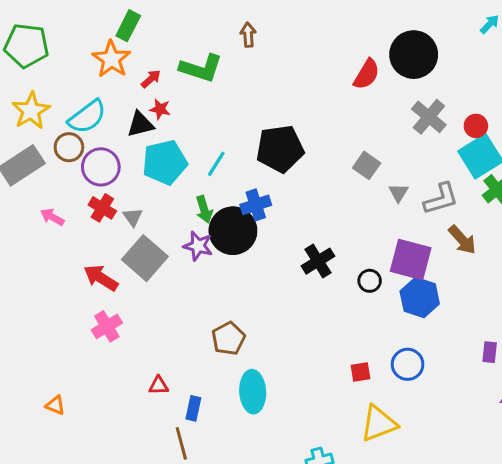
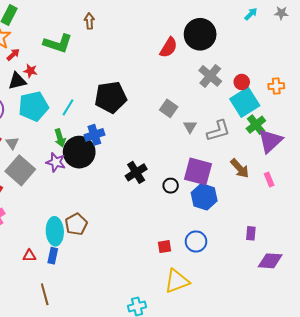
red arrow: (151, 79) -> (13, 55), moved
brown arrow: (462, 240) -> (240, 168), moved
cyan ellipse: (253, 392) -> (55, 231), moved
blue rectangle: (193, 408) -> (53, 256), moved

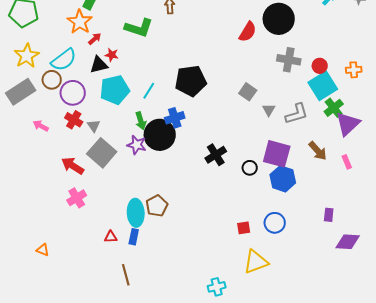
gray cross: (210, 76) -> (289, 60), turned -30

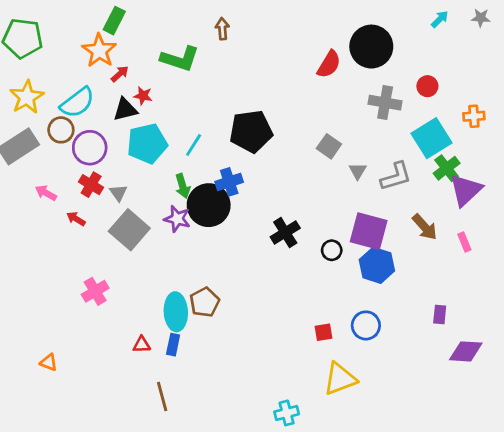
red circle: (320, 66) -> (427, 86), moved
red arrow: (73, 166) -> (76, 219), moved, size x0.6

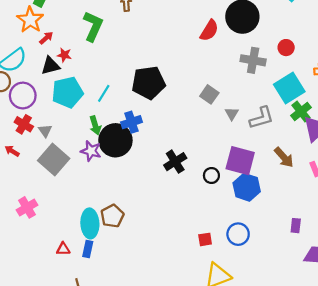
green L-shape: (180, 59) -> (93, 26), turned -84

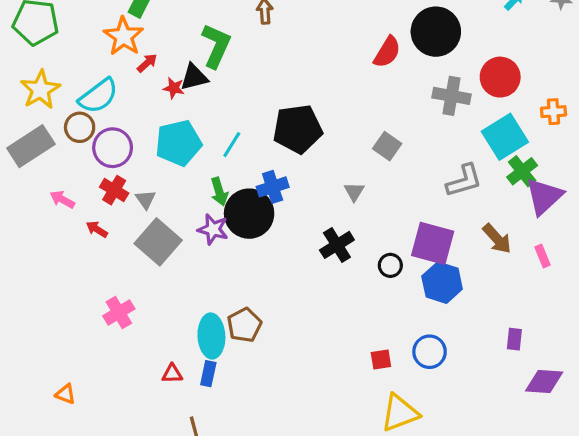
red circle: (286, 48) -> (500, 77), size x1.6
black triangle: (50, 66) -> (194, 77), moved
gray triangle: (232, 114) -> (354, 192), moved

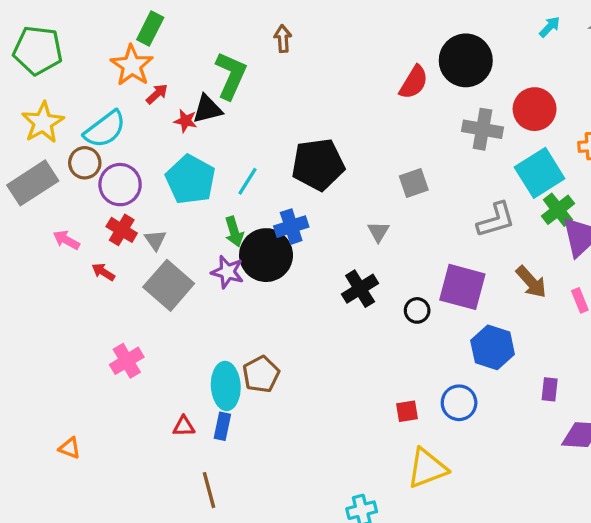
cyan pentagon: (178, 143) -> (191, 180), turned -30
gray square: (387, 146) -> (414, 183), turned 36
blue hexagon: (442, 283) -> (493, 347), moved

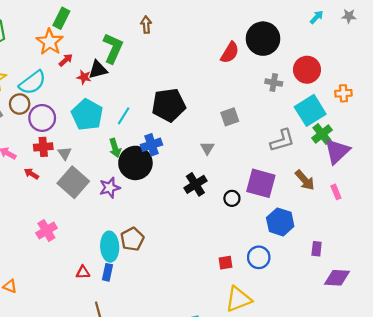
gray cross: (483, 129) -> (274, 83), size x0.7
red cross: (122, 230) -> (43, 147), turned -36
purple star: (227, 272) -> (110, 188), moved, turned -30

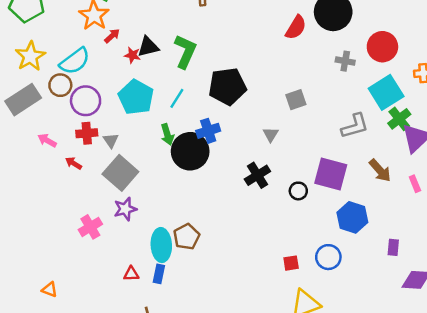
green L-shape: (113, 48) -> (185, 52), moved
purple star: (110, 188) -> (125, 209), moved

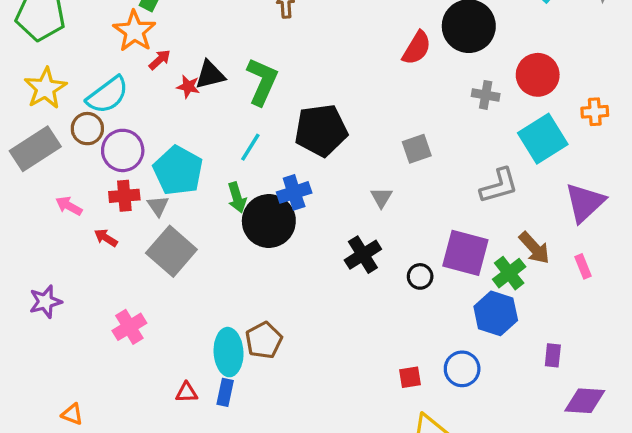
cyan pentagon: (136, 97) -> (178, 171), moved
green cross: (399, 119) -> (509, 273), moved
purple star: (125, 209) -> (45, 302), moved

